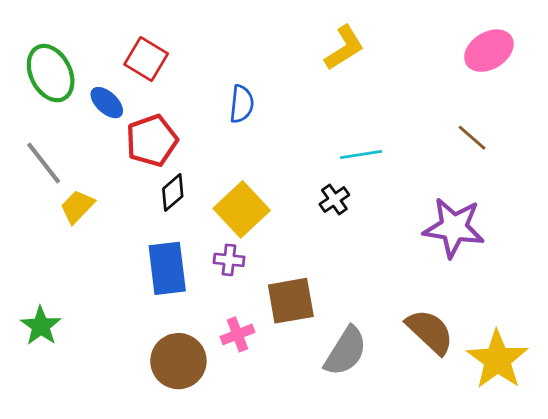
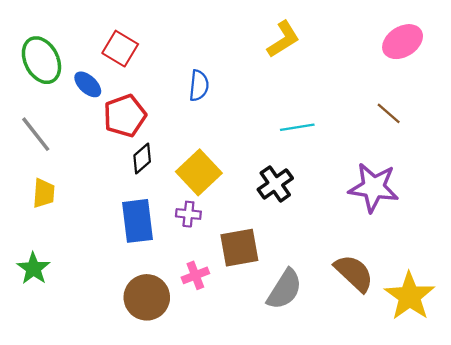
black cross: (334, 200) -> (275, 184), moved, size x1.4
yellow trapezoid: (77, 207) -> (44, 193), moved, turned 140

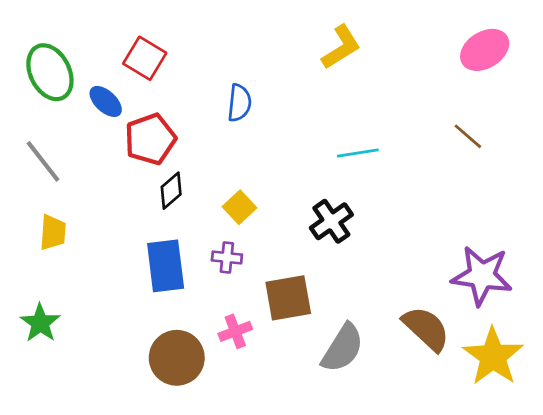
yellow square: (199, 172) -> (239, 207), size x0.6
purple star: (374, 187) -> (482, 276), moved

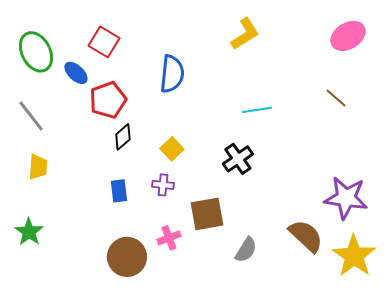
blue semicircle: (239, 103) -> (172, 74), size x1.4
blue rectangle: (166, 266) -> (119, 191), size x0.6
gray semicircle: (343, 348) -> (246, 250), size x0.7

